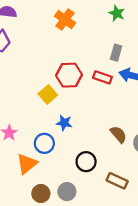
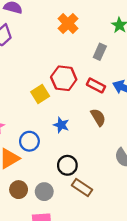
gray rectangle: (116, 53) -> (100, 52), moved
blue star: (64, 123) -> (61, 125), moved
brown semicircle: (118, 134) -> (98, 117), moved
brown rectangle: (117, 181) -> (82, 188), moved

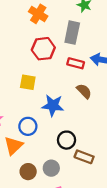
gray rectangle: (100, 52) -> (72, 33), size x1.5
red hexagon: (64, 78) -> (43, 49), moved
yellow square: (40, 94) -> (28, 82), turned -35
blue star: (61, 125) -> (53, 105), size x1.5

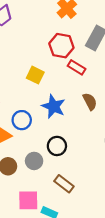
red rectangle: (76, 63) -> (77, 67), moved
brown rectangle: (84, 157) -> (64, 184), moved
gray circle: (51, 168) -> (34, 161), moved

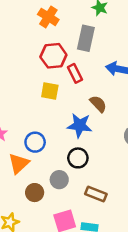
red rectangle: (77, 67) -> (75, 73), turned 48
yellow square: (35, 75) -> (50, 91), moved
blue star: (54, 106) -> (80, 125), moved

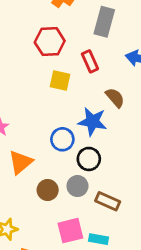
red hexagon: (53, 56) -> (50, 42), moved
blue circle: (35, 142) -> (62, 139), moved
gray circle: (59, 180) -> (77, 186), moved
brown circle: (35, 193) -> (48, 190), moved

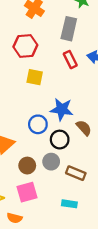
red rectangle: (90, 61) -> (70, 60), moved
brown semicircle: (115, 98) -> (84, 128), moved
pink square: (70, 231) -> (27, 192), moved

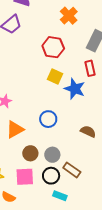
blue star: (62, 109) -> (75, 89), moved
brown semicircle: (84, 128) -> (88, 131), turned -35
black circle: (60, 140) -> (51, 176), moved

